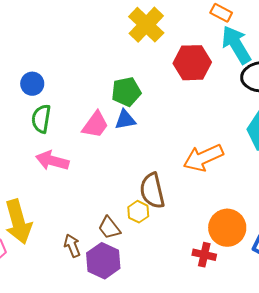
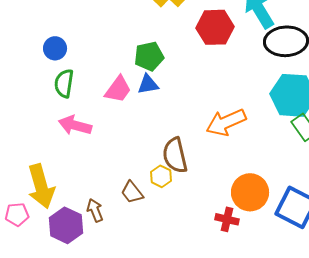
purple hexagon: (103, 261) -> (66, 225), moved

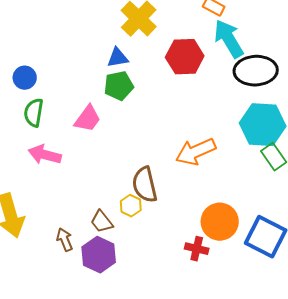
blue triangle: (148, 84) -> (118, 58), moved
purple hexagon: (66, 225) -> (99, 255), moved

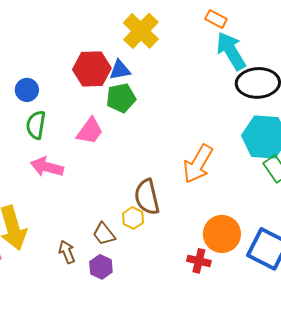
red hexagon: (185, 57) -> (92, 69), moved
orange arrow: (196, 152) -> (198, 164), turned -36
purple hexagon: (99, 255) -> (101, 267), size x0.7

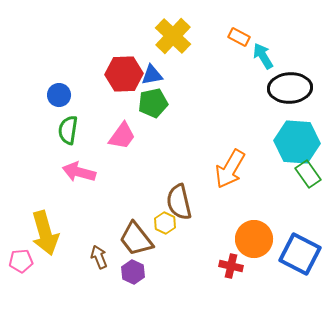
orange rectangle: (216, 19) -> (239, 37), moved
cyan arrow: (231, 51) -> (263, 56), size x0.7
brown trapezoid: (104, 234) -> (136, 239), size x1.5

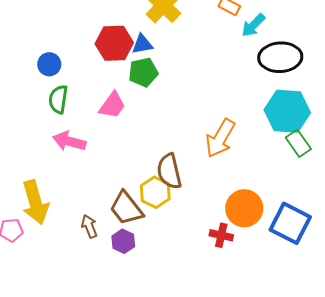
cyan arrow: (263, 56) -> (253, 25), turned -104
yellow hexagon: (165, 223) -> (155, 192), size x1.4

